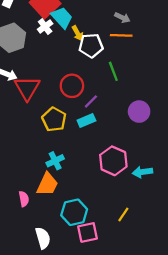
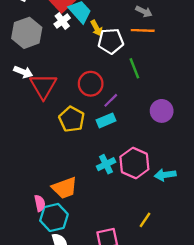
cyan cross: (55, 161) -> (106, 164), moved
orange trapezoid: (47, 184) -> (65, 188), turned 45
cyan hexagon: (74, 212) -> (54, 217), moved

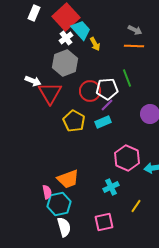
gray hexagon: (27, 33) -> (65, 63), moved
white pentagon: (111, 41) -> (107, 89), moved
cyan cross: (106, 164) -> (111, 187), moved

